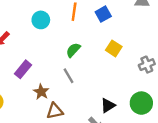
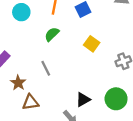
green semicircle: (73, 50) -> (52, 34), moved

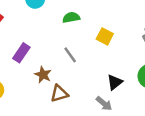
green semicircle: (52, 34) -> (71, 17), turned 42
yellow square: (92, 44) -> (105, 36), moved

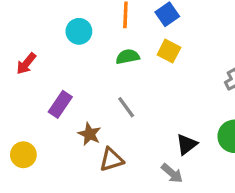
yellow square: (105, 36) -> (169, 51), moved

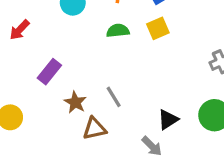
yellow square: (169, 51) -> (158, 28), turned 35
gray line: (126, 107) -> (114, 97), moved

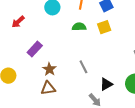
gray line: (114, 97) -> (83, 67), moved
brown triangle: (94, 129) -> (48, 88), moved

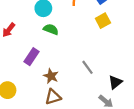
green semicircle: (79, 27) -> (51, 29), moved, turned 32

